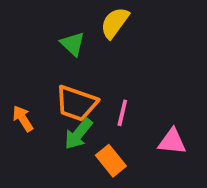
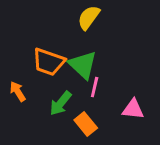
green triangle: (73, 44) -> (83, 65), moved, size x1.5
orange trapezoid: (76, 103) -> (49, 62), moved

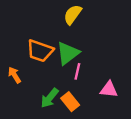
green triangle: (83, 65) -> (68, 53), turned 40
green arrow: (61, 103) -> (50, 98), moved

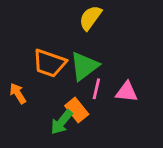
pink triangle: (109, 90) -> (127, 92), moved
orange rectangle: (70, 102) -> (77, 110), moved

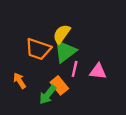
yellow semicircle: (90, 18) -> (62, 34), moved
orange arrow: (18, 93) -> (20, 81), moved

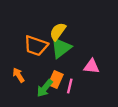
pink line: (75, 69) -> (70, 86), moved
orange rectangle: (59, 85) -> (56, 79), turned 63

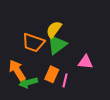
orange arrow: (19, 75) -> (17, 70), size x1.5
green arrow: (45, 88) -> (28, 83), moved, turned 36

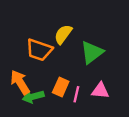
green triangle: (57, 45) -> (92, 52), moved
pink triangle: (86, 62) -> (100, 91), moved

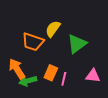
pink triangle: (100, 91) -> (93, 76), moved

